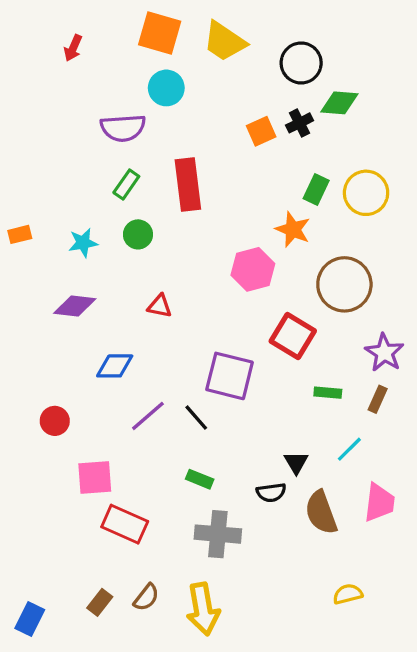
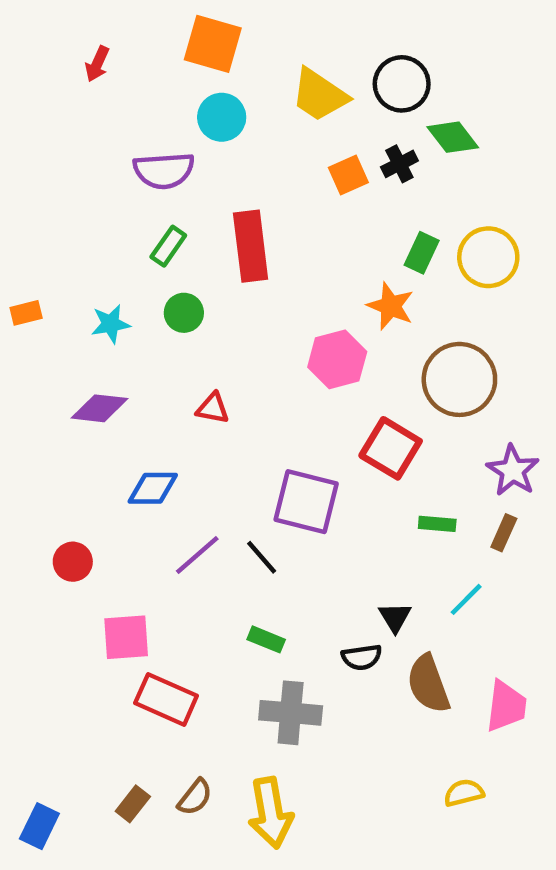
yellow trapezoid: (225, 41) -> (319, 95), moved
green diamond: (339, 103) -> (453, 137), turned 48
pink trapezoid: (379, 502) -> (506, 706), moved

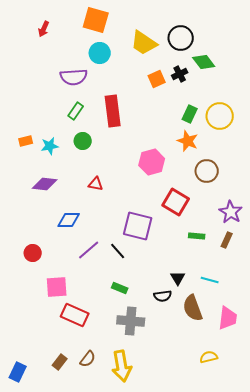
orange star: (391, 306) -> (188, 141), moved
orange rectangle: (26, 313) -> (26, 141), moved
brown circle: (459, 379) -> (207, 171), size x0.7
cyan line: (466, 599) -> (210, 280), moved, turned 60

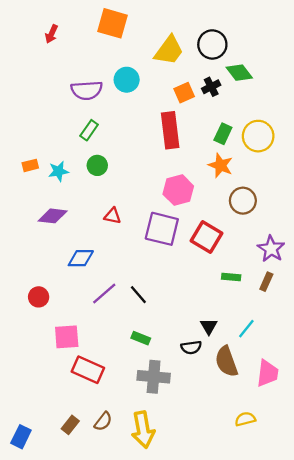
yellow trapezoid: (144, 43) -> (169, 50), turned -88
cyan circle: (100, 53) -> (127, 80), moved
red rectangle: (113, 111) -> (170, 130), moved
purple square: (138, 226) -> (162, 229), moved
cyan line: (210, 280) -> (246, 329), turned -66

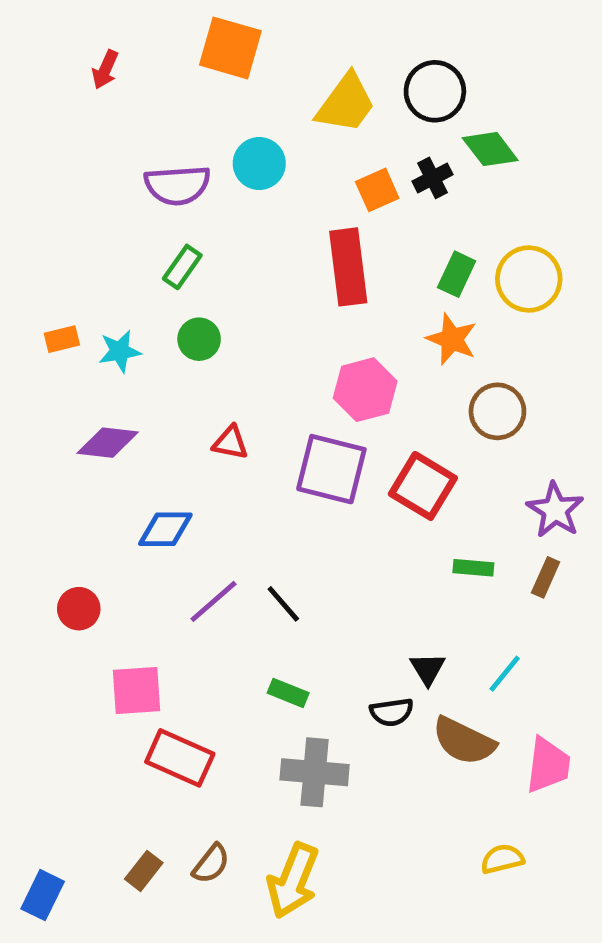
brown semicircle: (226, 362) -> (464, 741), turned -44
yellow arrow: (143, 430) -> (293, 881), turned 32

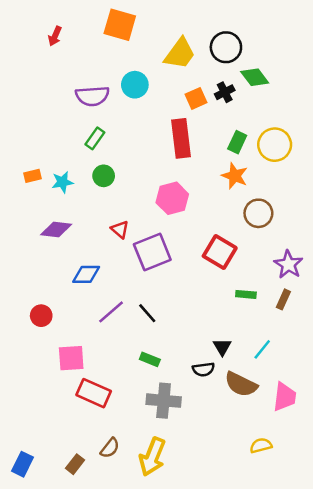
pink hexagon: (365, 390) -> (172, 198), moved
red triangle: (230, 443) -> (120, 230), turned 30
purple square: (331, 469) -> (152, 252), moved, turned -36
brown rectangle: (144, 871) -> (75, 464), moved

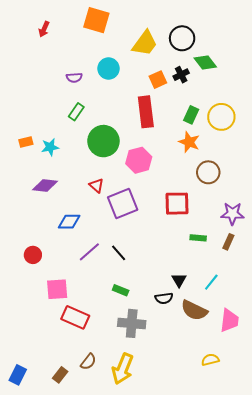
purple semicircle: (92, 96) -> (74, 78), size x0.6
green circle: (104, 176) -> (103, 141), moved, size x1.8
red square: (220, 252) -> (177, 204), turned -32
purple star: (288, 264) -> (232, 214), turned -30

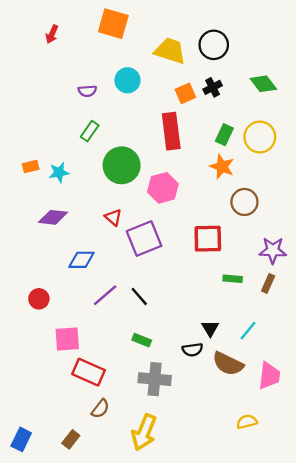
yellow trapezoid: (145, 43) -> (170, 51), turned -108
green diamond: (205, 62) -> (263, 84), moved
brown semicircle: (88, 362) -> (100, 409), moved

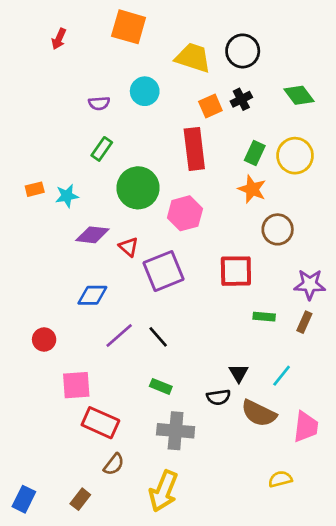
purple diamond: (53, 217) -> (92, 235), moved

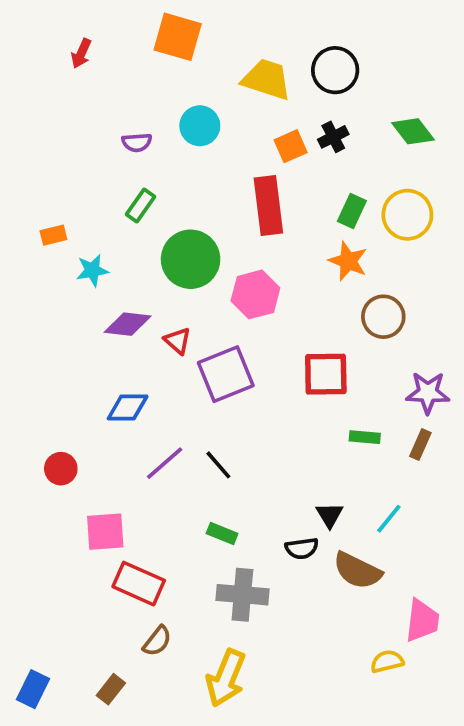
orange rectangle: (35, 189) -> (53, 235), moved
pink trapezoid: (306, 427) -> (422, 621), moved

